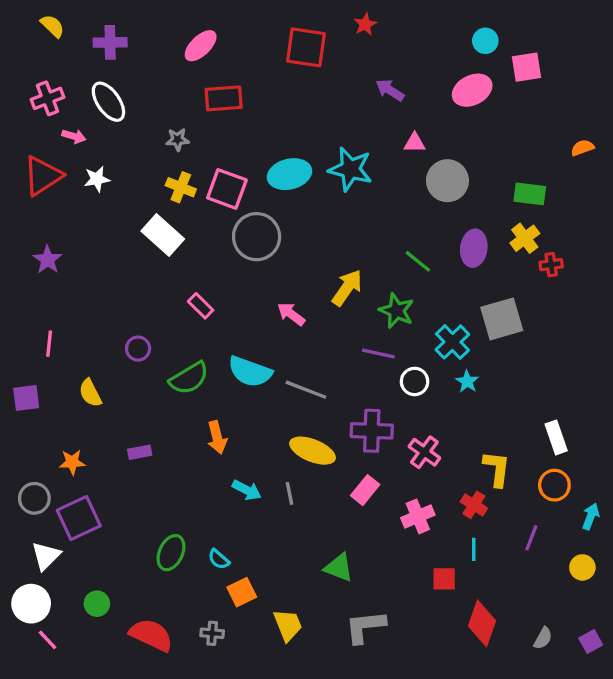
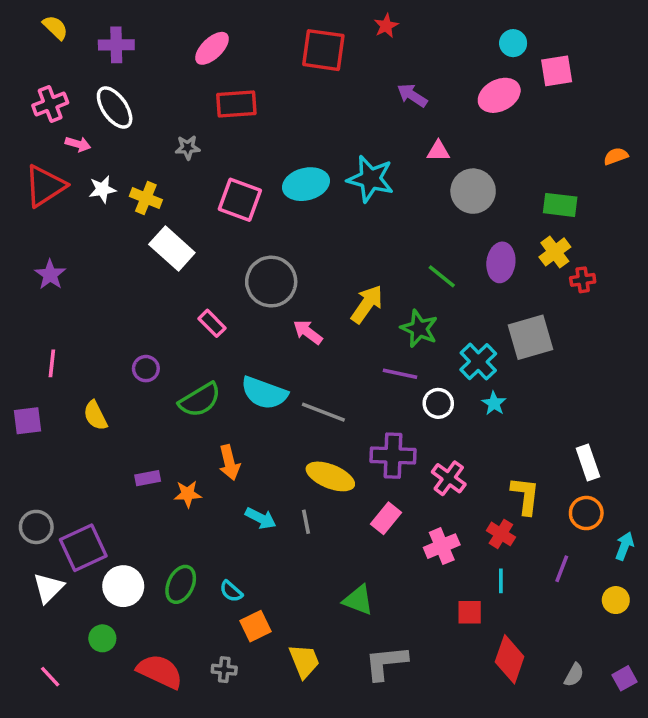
yellow cross: (181, 187) -> (146, 198), moved
gray circle: (257, 237) -> (271, 282), moved
orange star: (72, 462) -> (188, 494), moved
white circle: (31, 604) -> (123, 586), moved

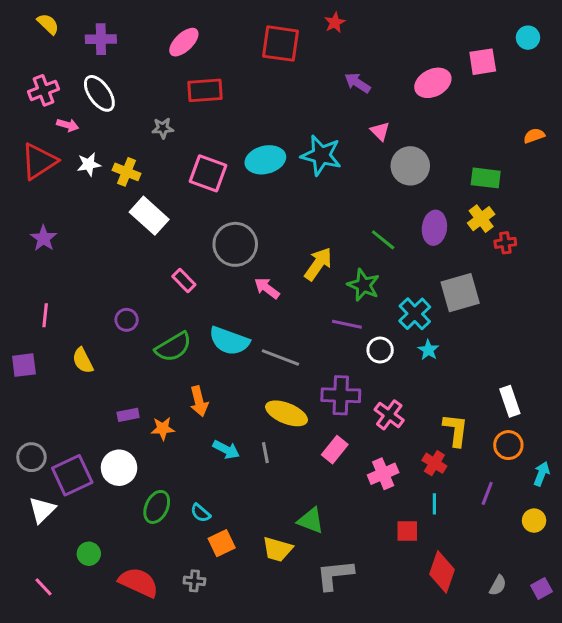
cyan circle: (513, 43) -> (528, 38), moved
pink triangle: (438, 151) -> (380, 131), turned 45
white circle: (123, 586) -> (119, 468), moved
yellow trapezoid: (304, 661) -> (277, 549), moved, turned 128

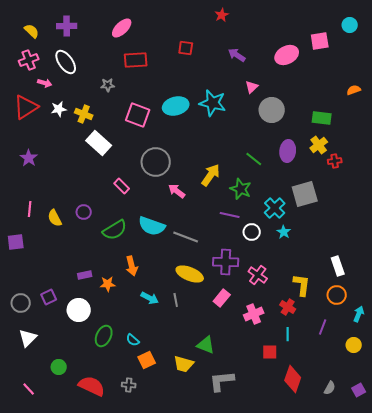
yellow semicircle: (48, 24) -> (32, 31), moved
red square: (280, 44) -> (186, 48), moved, size x0.6
pink triangle: (380, 131) -> (252, 87), turned 32
yellow semicircle: (83, 361) -> (55, 218), moved
purple square: (72, 475) -> (49, 297), moved, size x0.6

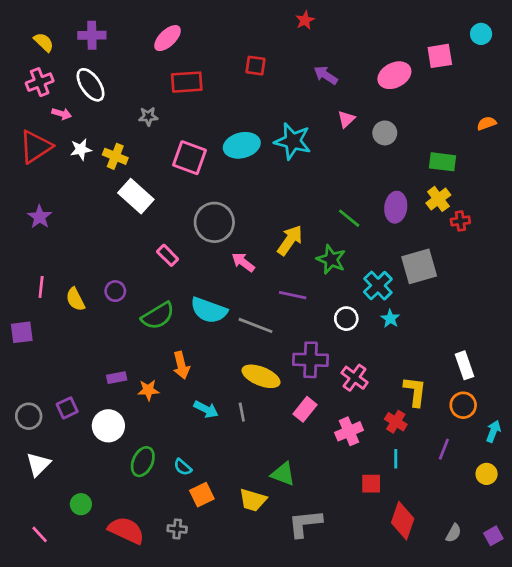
gray circle: (272, 110) -> (385, 133), moved, size x0.7
purple line: (230, 215) -> (293, 295), moved

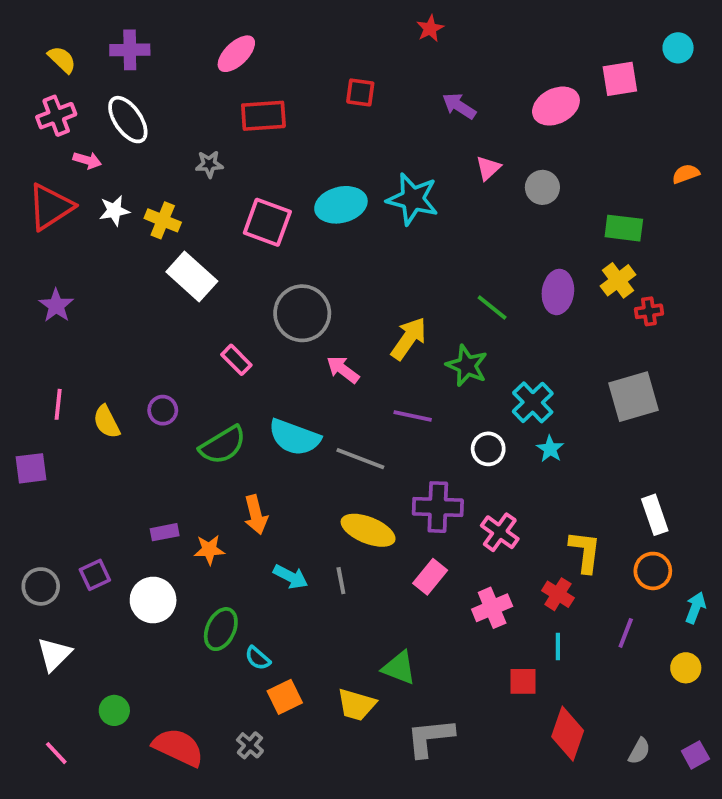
gray square: (419, 266) -> (633, 397), moved
green ellipse: (143, 462) -> (221, 629), moved
gray cross: (177, 529) -> (250, 745), turned 36

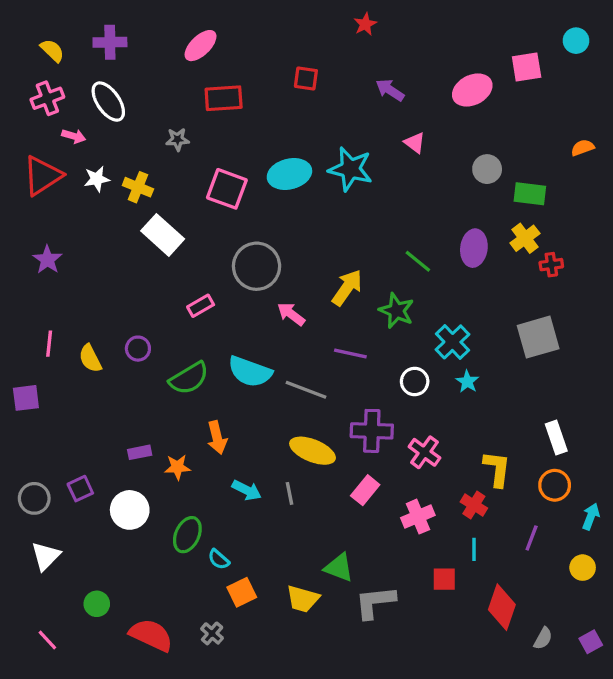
pink triangle: (488, 168) -> (415, 143), turned -40
gray circle: (542, 187) -> (487, 169), moved
pink rectangle: (236, 360) -> (201, 306), turned -75
red diamond: (568, 734) -> (502, 607), moved
gray L-shape: (430, 738) -> (375, 602), moved

